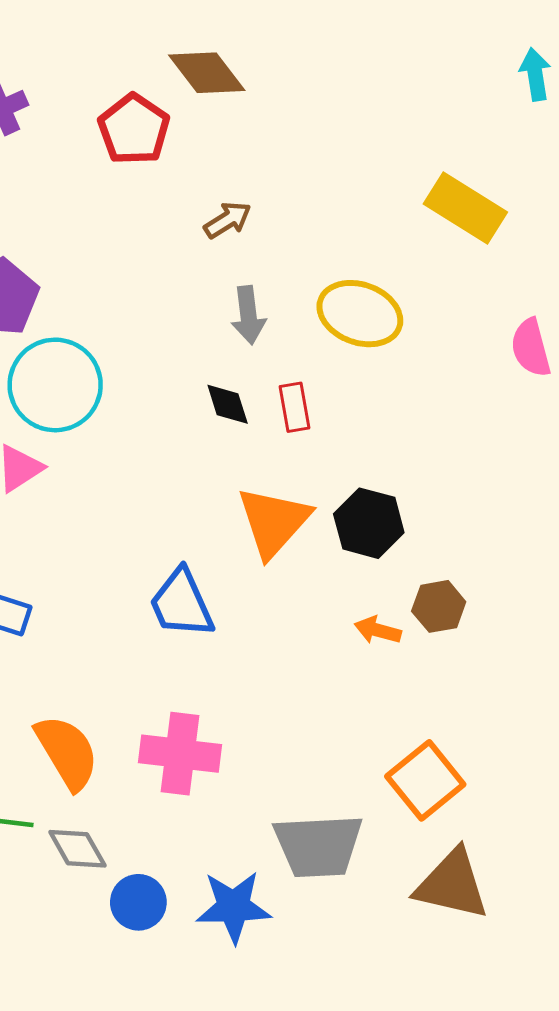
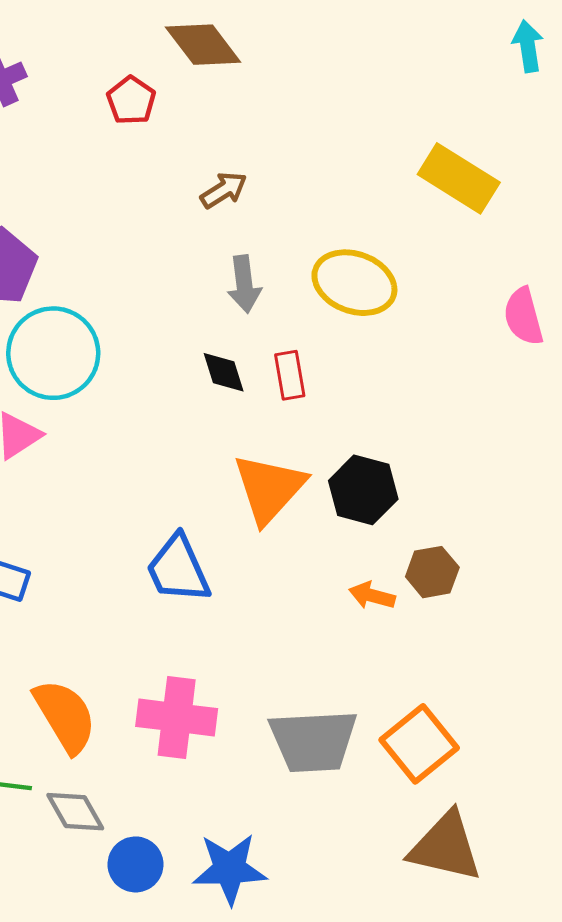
red pentagon: (134, 129) -> (131, 100), size x0.7
gray trapezoid: (318, 846) -> (313, 741), moved

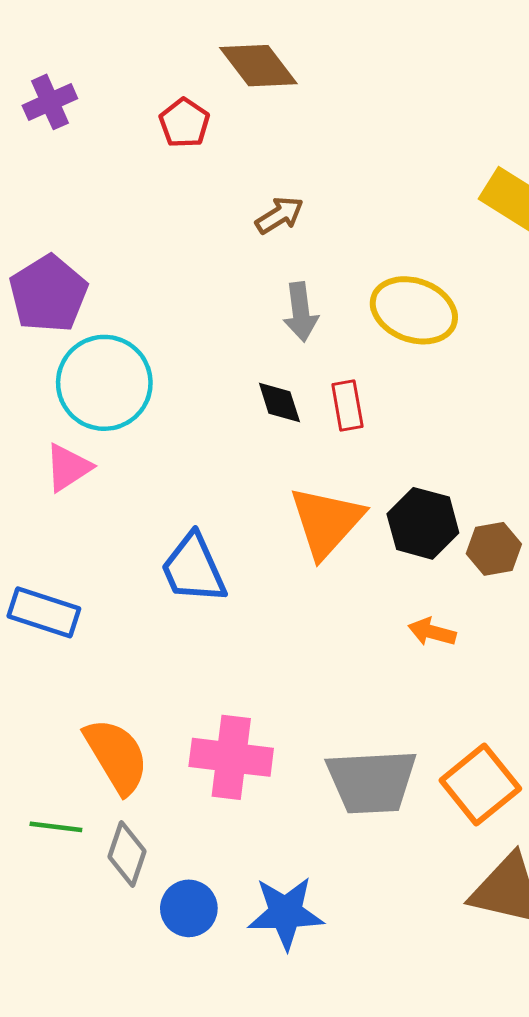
blue trapezoid: (178, 569) -> (193, 569), moved
brown hexagon: (432, 572) -> (494, 549), moved
gray diamond: (75, 812) -> (127, 854), turned 48

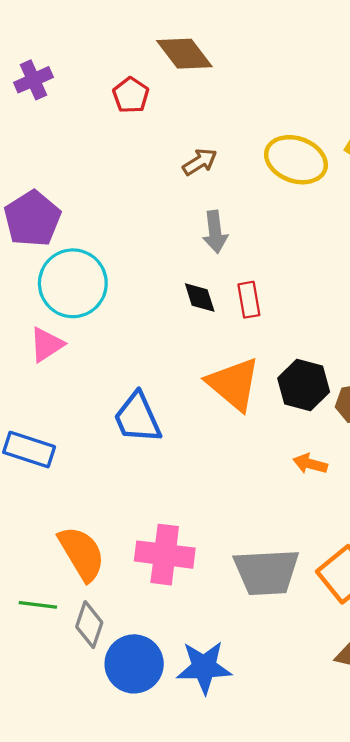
yellow ellipse: (414, 310) -> (296, 160), moved
orange triangle: (326, 522) -> (234, 384), turned -32
blue circle: (189, 908) -> (134, 664), size x1.4

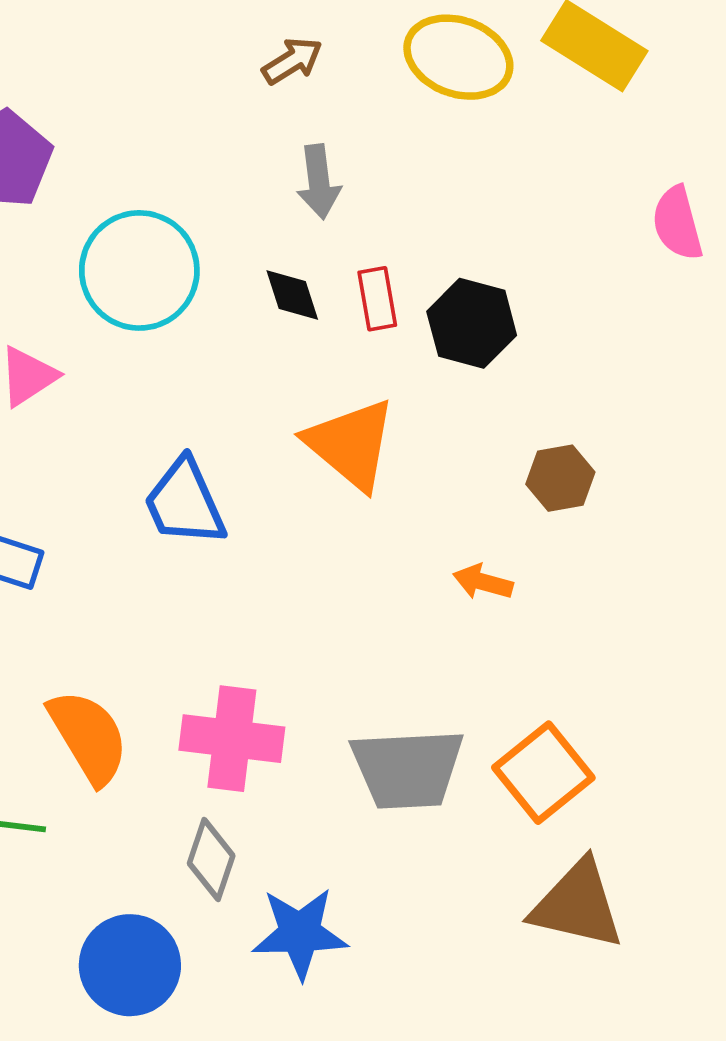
cyan circle: (73, 283) -> (139, 270), moved
black hexagon: (304, 385) -> (472, 323), moved
gray diamond: (89, 625) -> (211, 859), moved
blue circle: (134, 664) -> (130, 965), moved

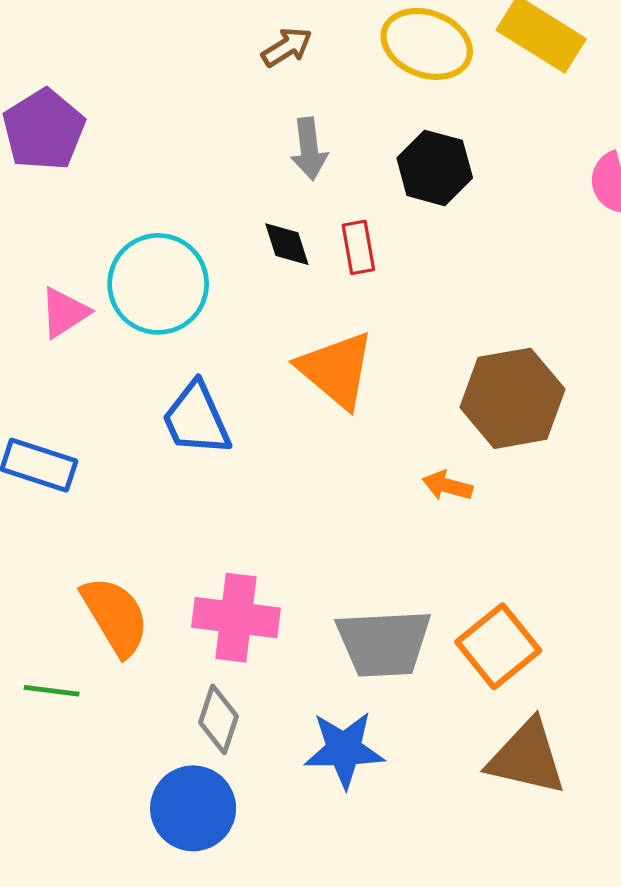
cyan circle: (139, 270) -> (158, 284), moved
black hexagon: (472, 323) -> (435, 168), moved
brown hexagon: (560, 478) -> (513, 398), size x1.8
blue star: (300, 933) -> (344, 750), moved
blue circle: (130, 965) -> (193, 808), moved

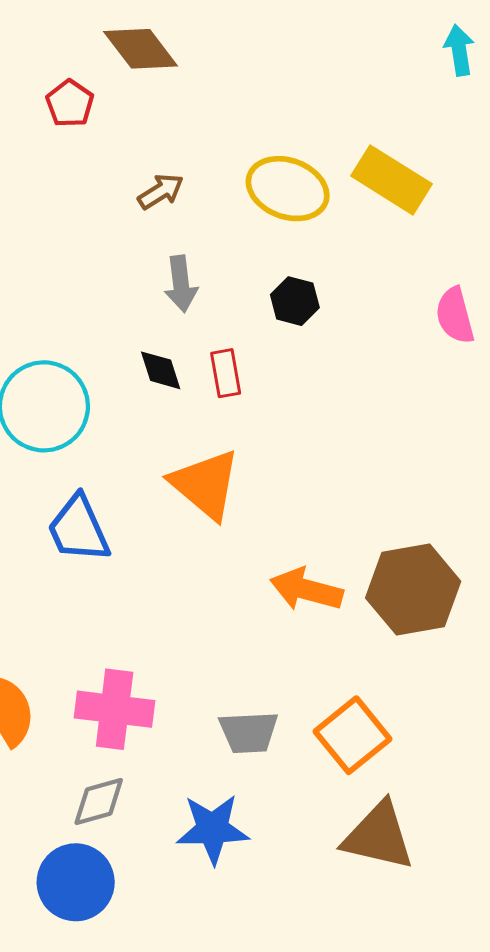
black hexagon: (435, 168) -> (295, 301), size x0.7
brown hexagon: (513, 398) -> (413, 590), moved
orange arrow: (447, 486) -> (306, 590), size x1.6
gray trapezoid: (384, 643) -> (249, 732), size x0.7
gray diamond: (219, 719) -> (99, 802), turned 56

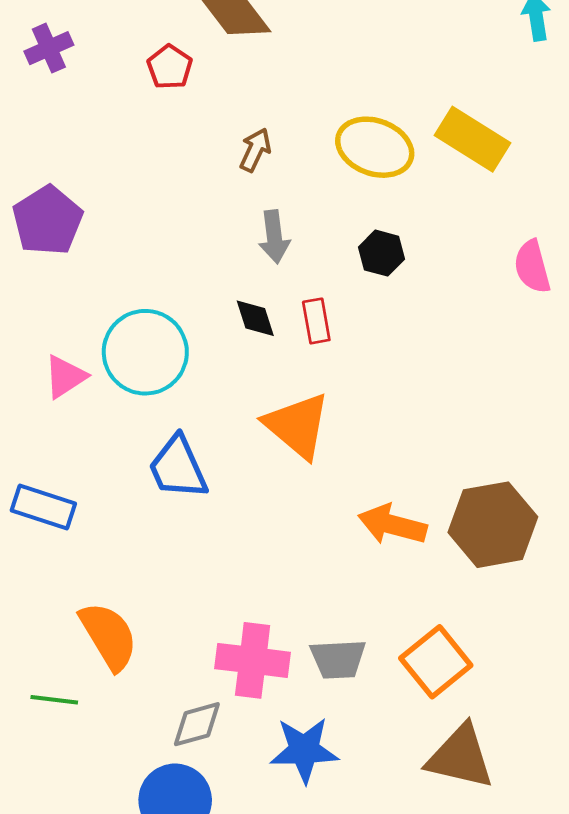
brown arrow: (161, 191) -> (255, 150), turned -33
pink cross: (115, 709) -> (253, 660), moved

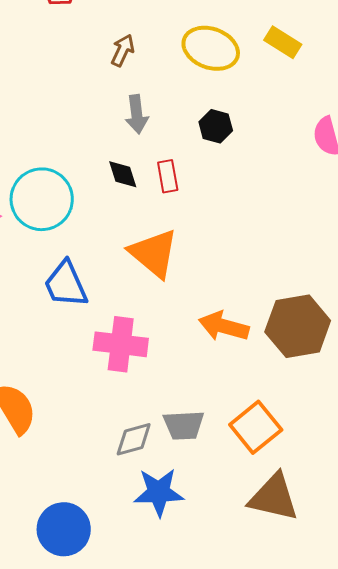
yellow rectangle: (472, 139) -> (283, 42), size x0.7
pink cross: (253, 660) -> (121, 344), moved
gray diamond: (197, 724) -> (134, 439), moved

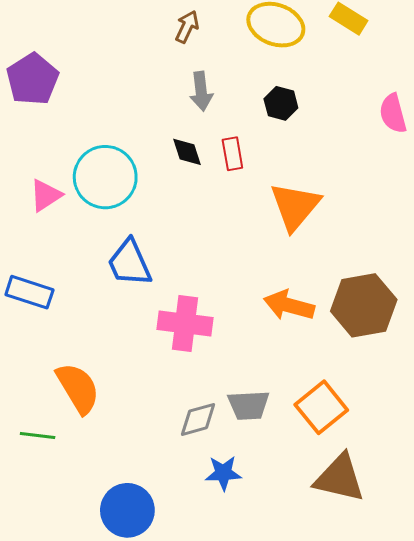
orange triangle: (154, 253) -> (295, 206), moved, turned 30
blue star: (159, 492) -> (223, 473), size x0.7

